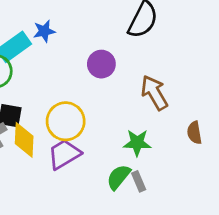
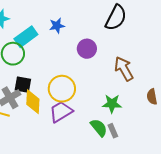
blue star: (44, 31) -> (57, 26), moved
green semicircle: (119, 177) -> (99, 128), turned 102

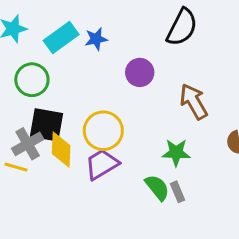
cyan rectangle: (26, 37) -> (61, 38), moved
black square: (23, 85) -> (47, 125), size x1.4

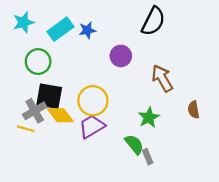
yellow diamond: (61, 150) -> (60, 115), turned -40
green star: (176, 153) -> (149, 117), turned -30
gray rectangle: (178, 192) -> (148, 157), moved

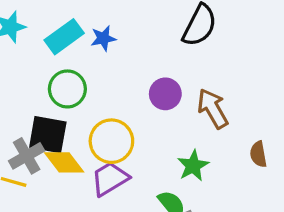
purple circle: (121, 56) -> (165, 94), moved
green circle: (38, 62) -> (67, 89), moved

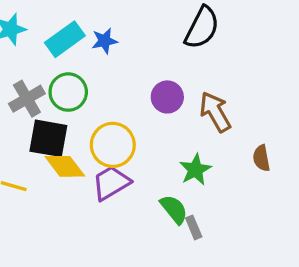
gray cross: (27, 156) -> (27, 99), moved

